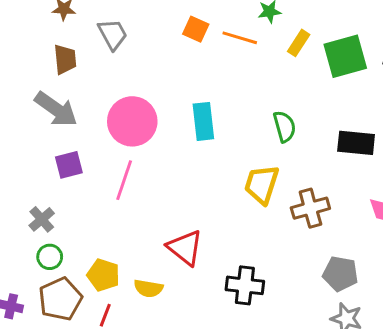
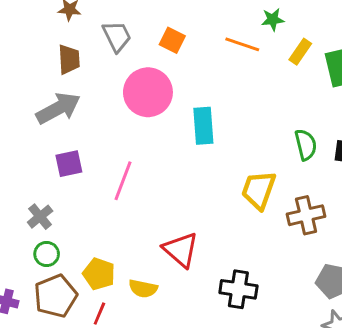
orange square: (196, 29) -> (172, 40), moved
gray arrow: (56, 109) -> (58, 108), turned -66
pink circle: (132, 121) -> (148, 92), moved
green semicircle: (284, 127) -> (306, 145), moved

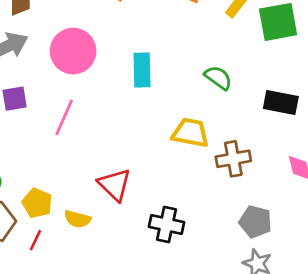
pink circle: (148, 92) -> (73, 51), moved
green semicircle: (306, 145) -> (218, 78), moved, turned -44
yellow trapezoid: (259, 190) -> (190, 133), turned 78

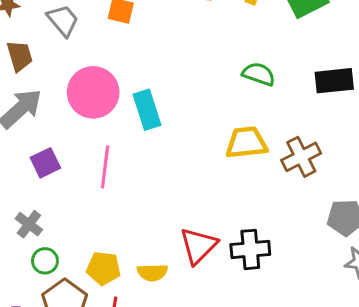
cyan rectangle: (142, 70) -> (147, 110), moved
red triangle: (115, 185) -> (198, 246), moved, turned 48

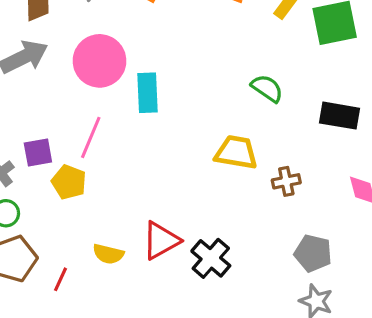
brown cross: (301, 157) -> (286, 181), size x0.7
purple square: (45, 163) -> (38, 153), moved
black cross: (250, 249) -> (211, 258), turned 30
yellow pentagon: (104, 268) -> (69, 182), moved

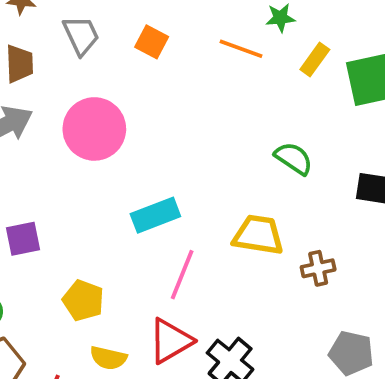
cyan rectangle: (148, 93) -> (155, 215), moved, turned 72
pink line: (91, 137) -> (182, 275), moved
yellow pentagon: (69, 182) -> (83, 300), moved

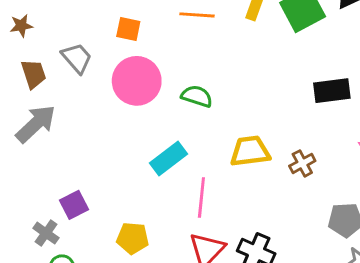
gray trapezoid: (81, 35) -> (77, 58), moved
pink circle: (94, 129) -> (137, 81), moved
green semicircle: (294, 158) -> (197, 96), moved

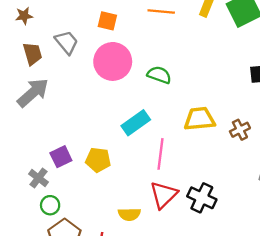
yellow pentagon: (133, 238) -> (98, 160), moved

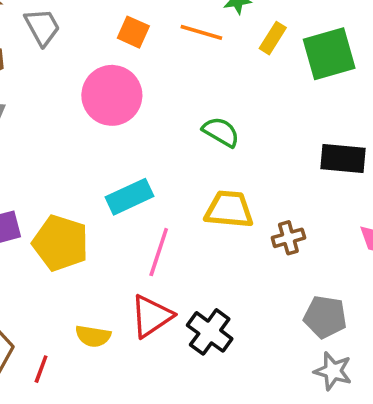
orange square: (107, 21) -> (133, 32), moved
gray trapezoid: (67, 42) -> (42, 27), moved
green semicircle: (159, 75) -> (221, 132), moved
yellow pentagon: (98, 160) -> (61, 243), size x1.4

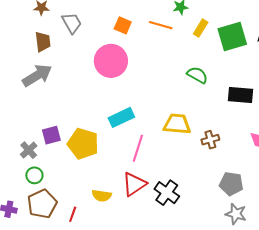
green semicircle: (221, 132) -> (197, 75), moved

